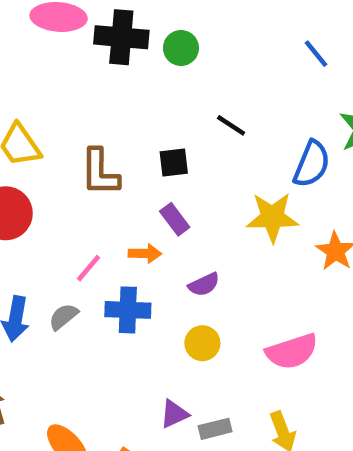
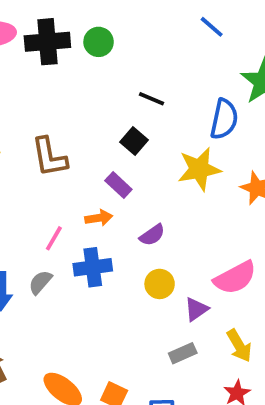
black square: (174, 162) -> (134, 141), moved, turned -32
purple triangle: (174, 414) -> (196, 309), moved

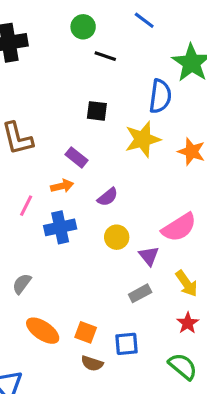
green circle: (99, 42) -> (83, 27), moved
black line: (152, 99) -> (105, 56), moved
black square: (134, 141) -> (97, 111), moved, turned -30
gray semicircle: (40, 282) -> (22, 284), moved
purple triangle: (196, 309) -> (149, 256), turned -30

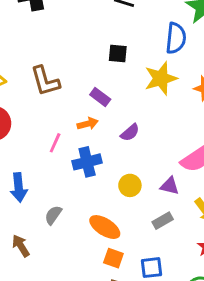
yellow circle: (117, 237) -> (130, 185), moved
purple triangle: (149, 256) -> (170, 186), turned -36
orange ellipse: (43, 331) -> (105, 227), moved

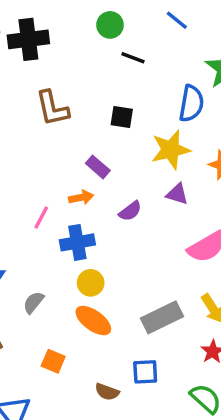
brown L-shape: (45, 81) -> (52, 108), moved
yellow circle: (130, 185) -> (91, 283), moved
purple triangle: (170, 186) -> (177, 194), moved
gray rectangle: (163, 221) -> (162, 317), size x1.6
orange square: (113, 258) -> (53, 361), moved

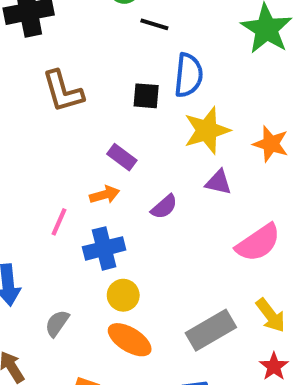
blue semicircle: (191, 103) -> (189, 75), moved

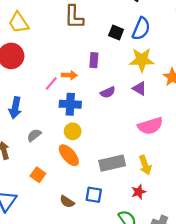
purple rectangle: (122, 157) -> (94, 60), turned 40
orange arrow: (105, 195) -> (69, 75), moved

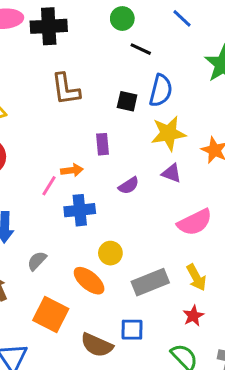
yellow circle: (73, 131) -> (110, 253), moved
orange square: (38, 175) -> (51, 314), size x1.6
brown semicircle: (67, 202) -> (97, 345), size x1.5

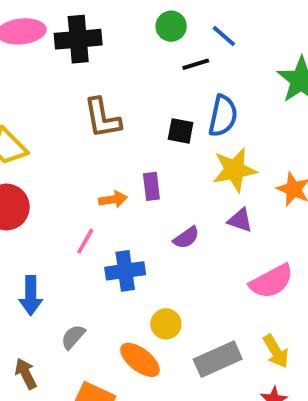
blue line: (182, 18) -> (224, 36), moved
black line: (141, 49) -> (196, 64), turned -40
orange arrow: (72, 170) -> (113, 199), moved

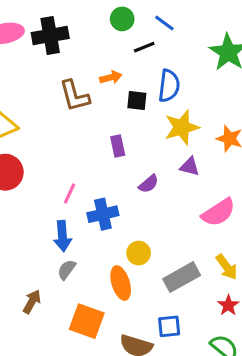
orange arrow: (113, 199) -> (111, 77), moved
blue arrow: (31, 296) -> (62, 236), moved
orange ellipse: (140, 360) -> (121, 283), turned 40
brown arrow: (26, 374) -> (32, 302), turned 60

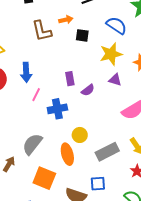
blue semicircle: (169, 86) -> (117, 25), moved, turned -65
purple rectangle: (118, 146) -> (70, 79), moved
blue arrow: (62, 236) -> (26, 72), moved
gray semicircle: (67, 270) -> (32, 144), size x1.6

